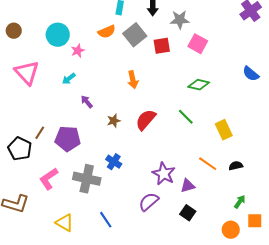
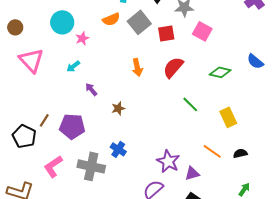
brown circle: (14, 31) -> (15, 27), moved
green diamond: (199, 85) -> (220, 72), moved
red semicircle: (146, 120) -> (173, 67), moved

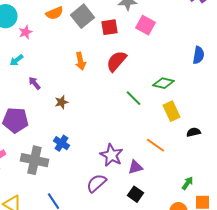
blue semicircle: (255, 61) -> (198, 55), turned -120
green diamond: (220, 72) -> (163, 83), moved
black semicircle: (240, 153) -> (193, 132), moved

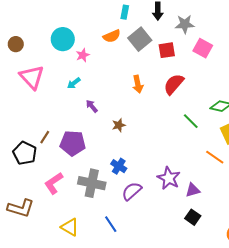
orange line: (155, 145) -> (215, 157), moved
purple semicircle: (96, 183) -> (132, 191), moved

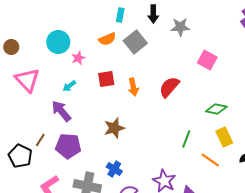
pink square: (203, 48) -> (207, 60), moved
red square: (167, 50) -> (106, 79), moved
purple arrow: (92, 106) -> (61, 111), moved, size x1.6
green line: (191, 121) -> (186, 139), moved, turned 66
brown star: (119, 125) -> (114, 128), size x1.5

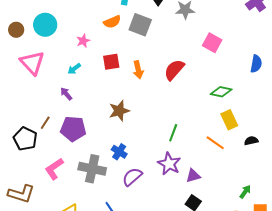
cyan circle: (58, 42) -> (45, 25), moved
gray square: (135, 42) -> (140, 25), turned -30
purple arrow: (61, 111) -> (66, 94), size x0.6
green line: (186, 139) -> (173, 133), moved

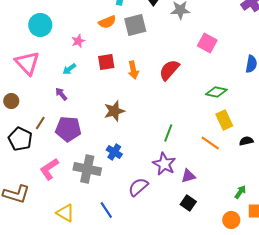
gray square: (140, 25) -> (135, 25), turned -35
brown circle: (16, 30) -> (11, 101), moved
purple semicircle: (132, 177) -> (138, 187), moved

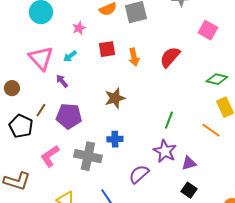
pink triangle: (27, 63) -> (41, 58), moved
blue cross: (114, 152) -> (115, 139), turned -35

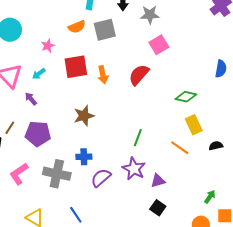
pink square: (208, 30) -> (159, 45), moved, turned 30
red square: (107, 49) -> (76, 67), size x1.4
purple semicircle: (139, 174) -> (101, 178), moved

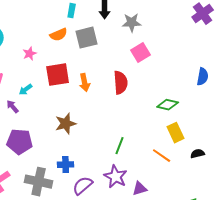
cyan arrow: (39, 74) -> (26, 90), moved
red semicircle: (139, 75) -> (121, 83), turned 135

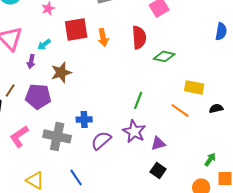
green diamond: (168, 105) -> (164, 56), moved
purple arrow: (13, 107) -> (31, 61), turned -128
brown star: (66, 124) -> (61, 72), moved
yellow rectangle: (176, 133) -> (194, 87), turned -54

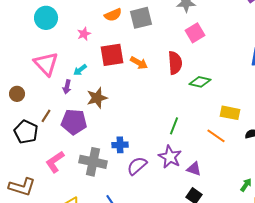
orange arrow: (103, 37) -> (139, 63), turned -48
purple triangle: (158, 143) -> (194, 169), turned 35

